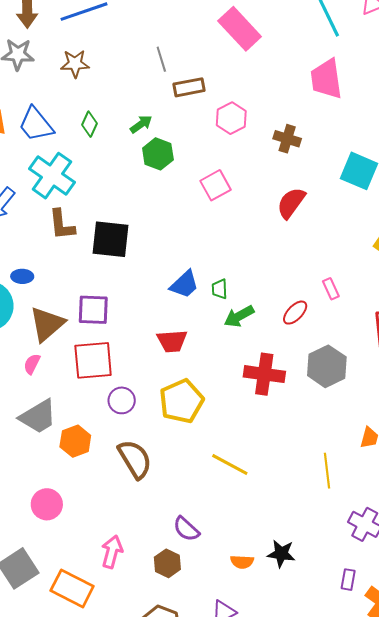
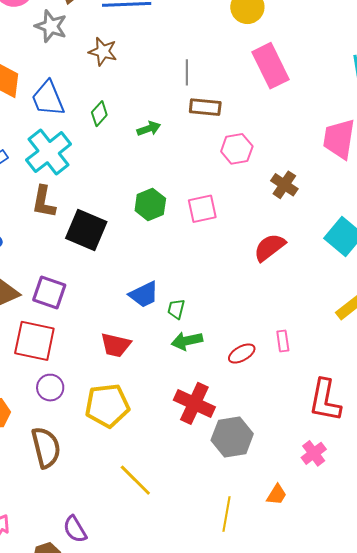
green hexagon: (158, 154) -> (150, 205), moved
gray hexagon: (327, 366) -> (232, 437), moved

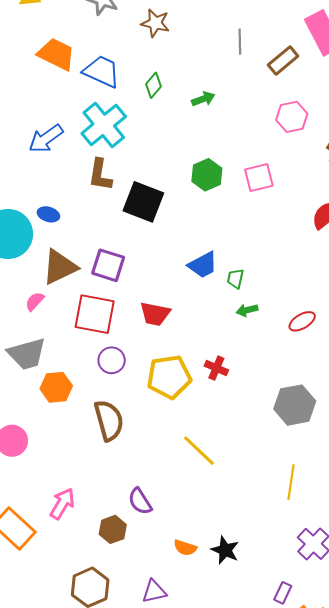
blue trapezoid: (48, 98) -> (102, 71), turned 138
brown rectangle: (205, 107) -> (283, 61), moved, turned -44
green arrow: (187, 341) -> (247, 310), size x0.7
red trapezoid: (116, 345) -> (155, 314), moved
red cross: (194, 403) -> (216, 368), moved, size x0.6

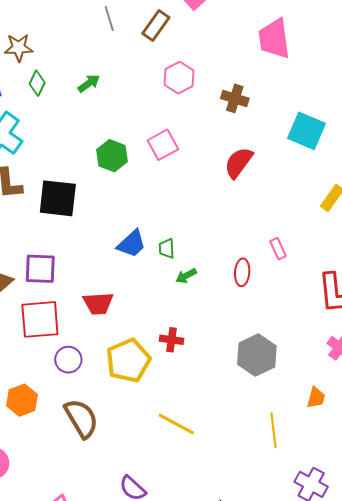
brown star: (155, 23) -> (19, 48), moved
red ellipse: (302, 321) -> (242, 272), turned -40

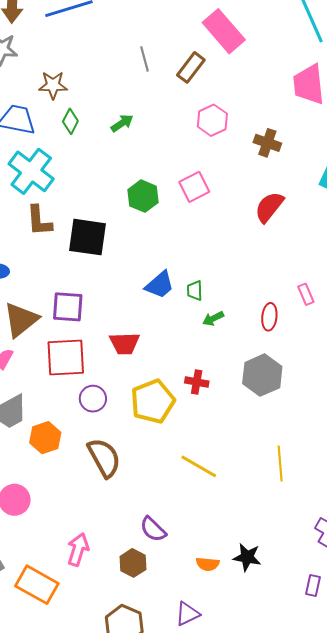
gray hexagon: (257, 355) -> (262, 375), moved
yellow line: (273, 430) -> (280, 464), moved

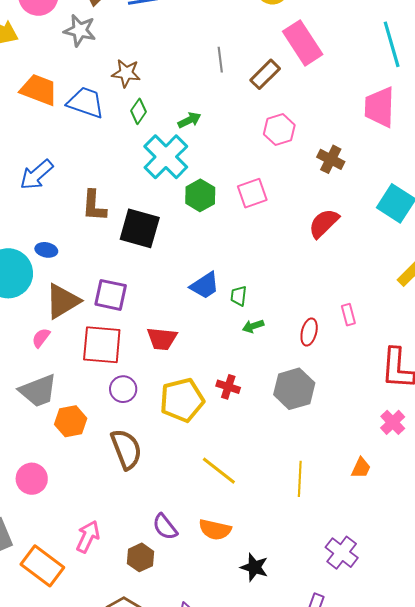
cyan cross: (31, 171) -> (166, 157), moved
orange semicircle: (208, 564) -> (215, 530), moved, size x1.4

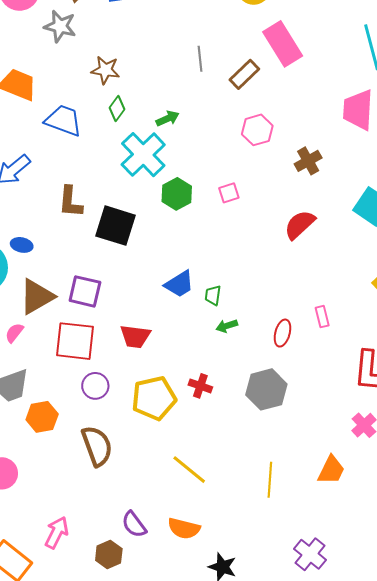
blue trapezoid: (86, 103) -> (63, 120), moved
brown cross: (331, 159) -> (308, 161), turned 32
pink square: (252, 193) -> (229, 193), size x0.7
orange trapezoid: (361, 468) -> (331, 470), size x1.4

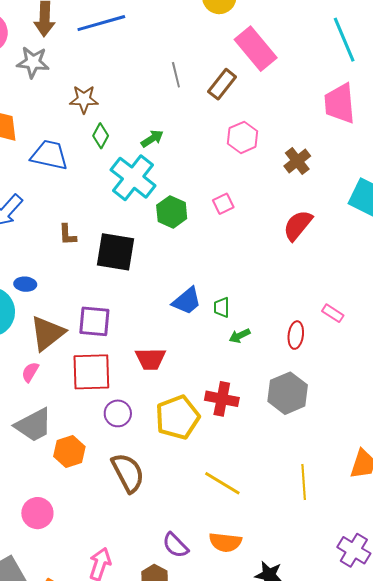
brown L-shape: (70, 202) -> (67, 235), size x0.7
pink rectangle: (322, 317) -> (333, 313), turned -35
red cross: (200, 386) -> (222, 399), size x1.4

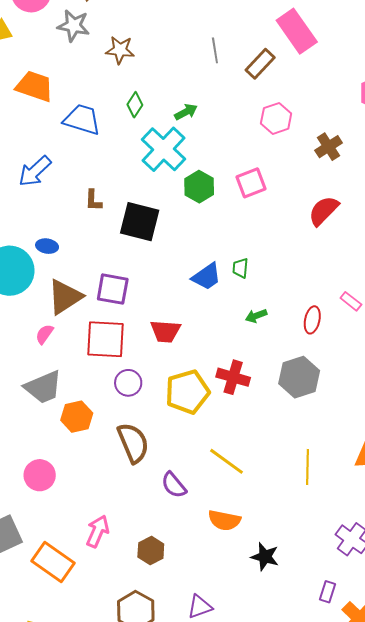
brown star: (84, 99) -> (120, 50), moved
pink square: (223, 204) -> (251, 183), size x1.4
green trapezoid: (222, 307) -> (240, 268), moved
purple semicircle: (175, 545) -> (174, 485), moved

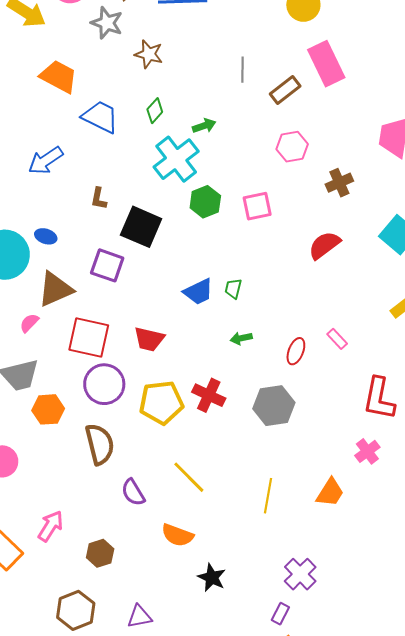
purple square: (113, 289) -> (107, 265), moved
purple circle: (128, 383) -> (104, 384), size x1.5
purple rectangle: (328, 592) -> (280, 614), moved

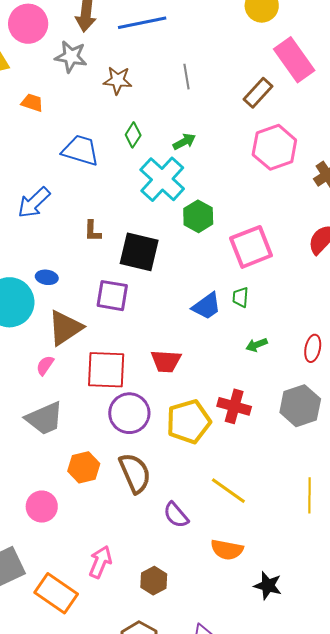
gray line: (243, 70) -> (187, 77), moved
orange trapezoid: (59, 77) -> (32, 103), moved, size x0.6
pink hexagon: (292, 147) -> (274, 147), size x1.4
pink square: (257, 206) -> (251, 247), moved, size x1.4
orange hexagon: (48, 409) -> (84, 467), moved

